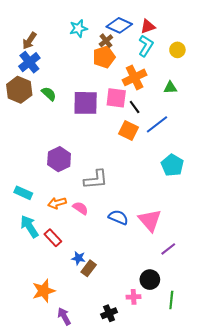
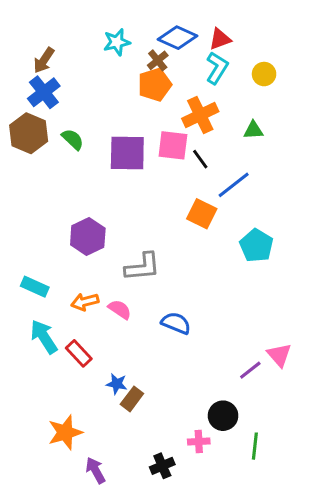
orange square: (128, 131) -> (202, 214), moved
pink triangle: (150, 220) -> (279, 355), moved, size x0.7

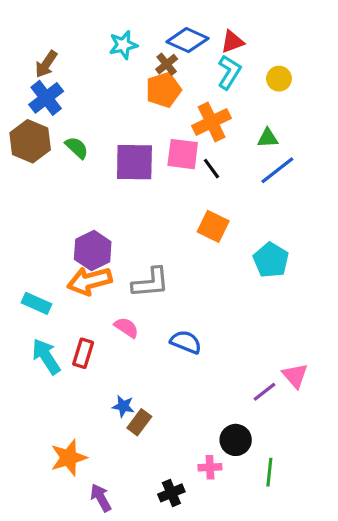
blue line: (234, 185) -> (277, 170), moved
orange arrow: (85, 302) -> (90, 281), moved, size x1.5
red rectangle: (79, 353) -> (83, 353), moved, turned 60

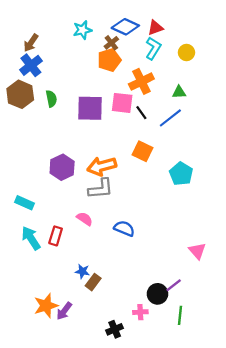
green semicircle: (77, 148) -> (51, 99), turned 35
blue line: (277, 170) -> (170, 118), moved
orange arrow: (90, 281) -> (102, 166), moved
purple line: (265, 392) -> (174, 285), moved
purple arrow: (101, 498) -> (64, 311), moved, turned -114

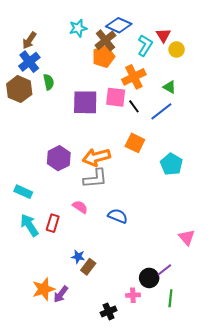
red triangle: (155, 28) -> (163, 35), moved, turned -42
brown cross: (111, 43) -> (105, 40), size x1.5
green triangle: (179, 92) -> (169, 87), turned 32
green semicircle: (51, 99) -> (49, 82), moved

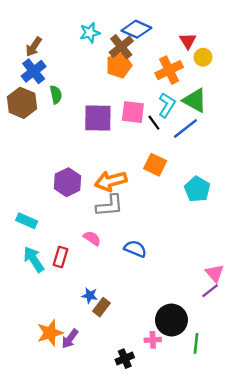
cyan L-shape: (145, 45) -> (167, 105), moved
orange cross: (134, 77) -> (169, 70), moved
green triangle: (169, 87) -> (195, 100), size x1.6
purple line: (164, 270) -> (210, 291), moved
black circle: (149, 278) -> (171, 320), size x1.4

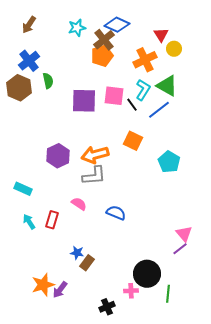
brown arrow: (34, 47) -> (29, 25), moved
cyan arrow: (34, 259) -> (29, 222), size x0.7

